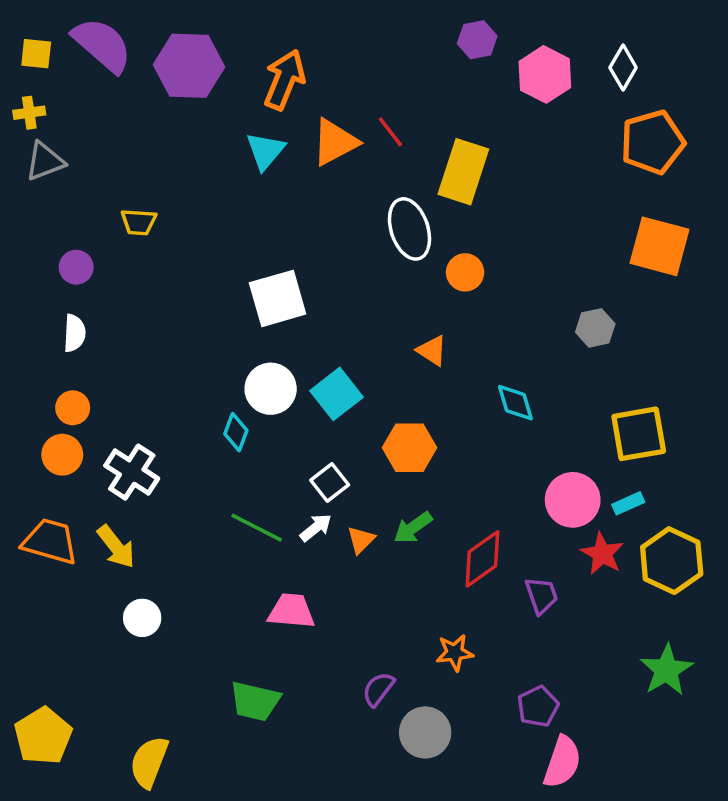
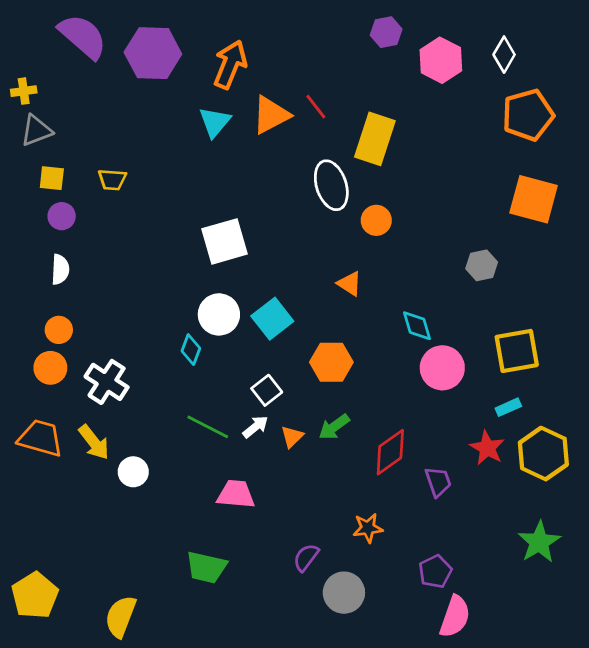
yellow square: (36, 54) -> (52, 178), moved
pink circle: (573, 500) -> (442, 368), moved
white circle: (142, 618) -> (133, 472), moved

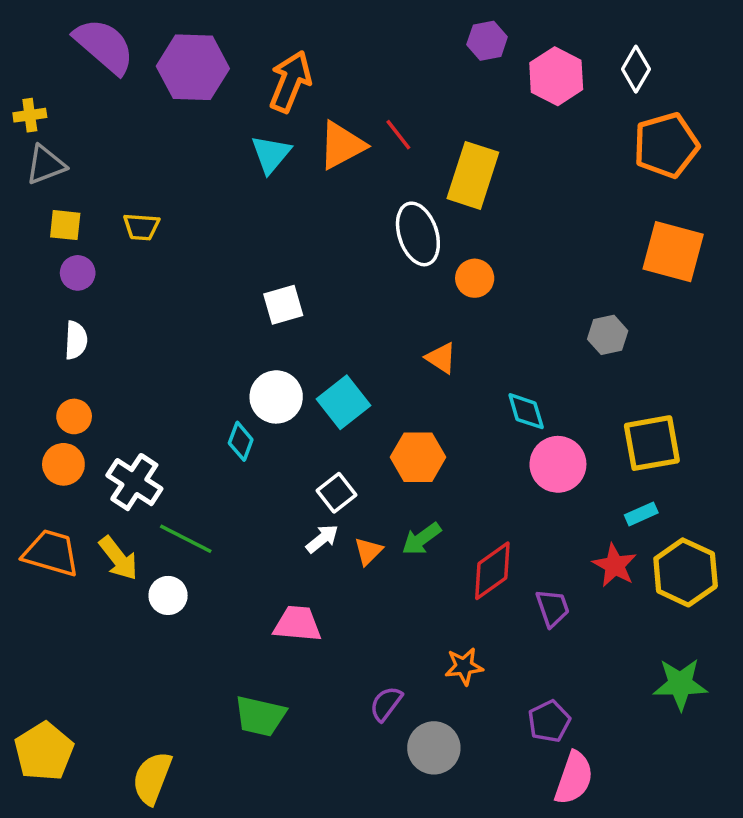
white square: (225, 241) -> (283, 305), size x0.7
green line: (208, 427) -> (186, 539), moved
green star: (539, 542) -> (680, 684), turned 30

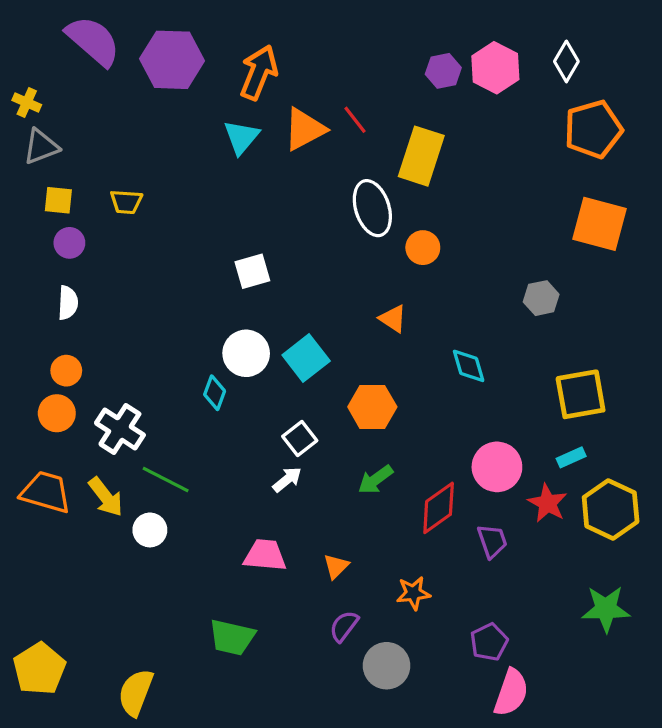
purple hexagon: (487, 41) -> (443, 71), moved
yellow cross: (30, 115) -> (27, 102), turned 32
pink circle: (558, 464) -> (497, 467), moved
orange triangle: (368, 551) -> (336, 566), moved

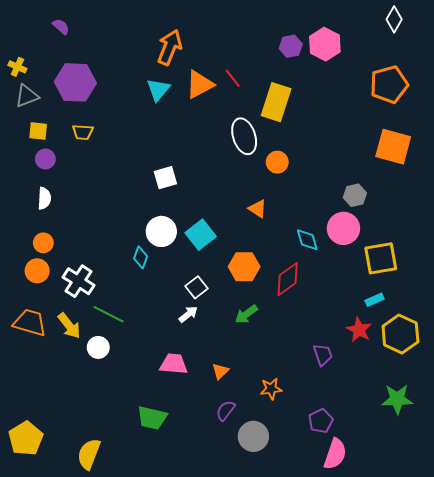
purple semicircle: (93, 41) -> (61, 27), size x0.5
purple hexagon: (172, 60) -> (75, 82), moved
white diamond: (566, 61) -> (394, 19), moved
pink circle: (497, 467) -> (343, 228), moved
red diamond: (439, 508) -> (288, 279), moved

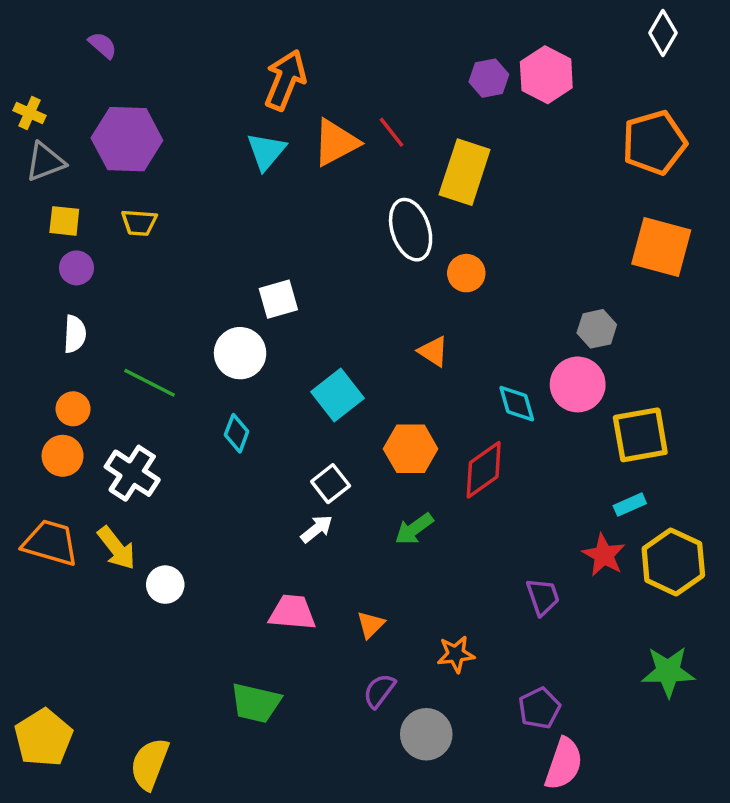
white circle: (161, 231) -> (240, 353), moved
green line: (109, 314) -> (150, 383), moved

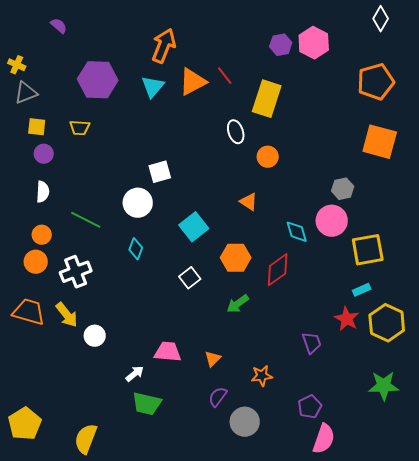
purple hexagon: (127, 139) -> (98, 80), moved
white ellipse: (411, 230) -> (236, 132), size x0.7
white cross: (132, 473) -> (76, 272), turned 36
white arrow: (317, 529) -> (135, 374), moved

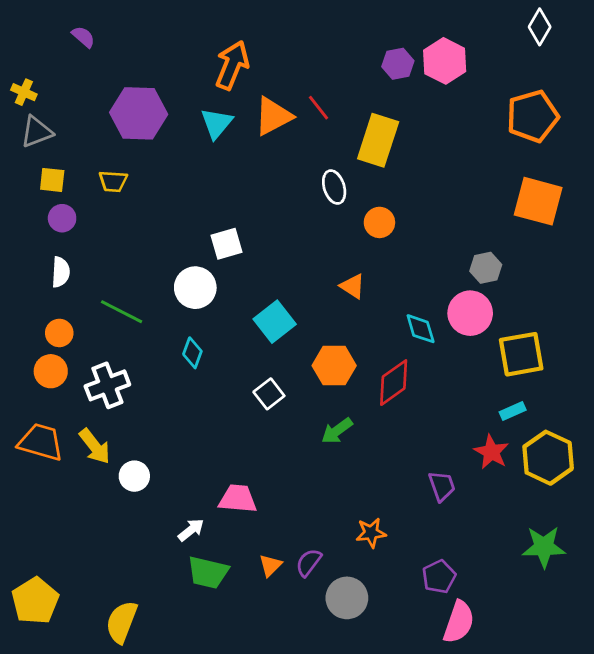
orange triangle: (213, 359) -> (270, 565), moved

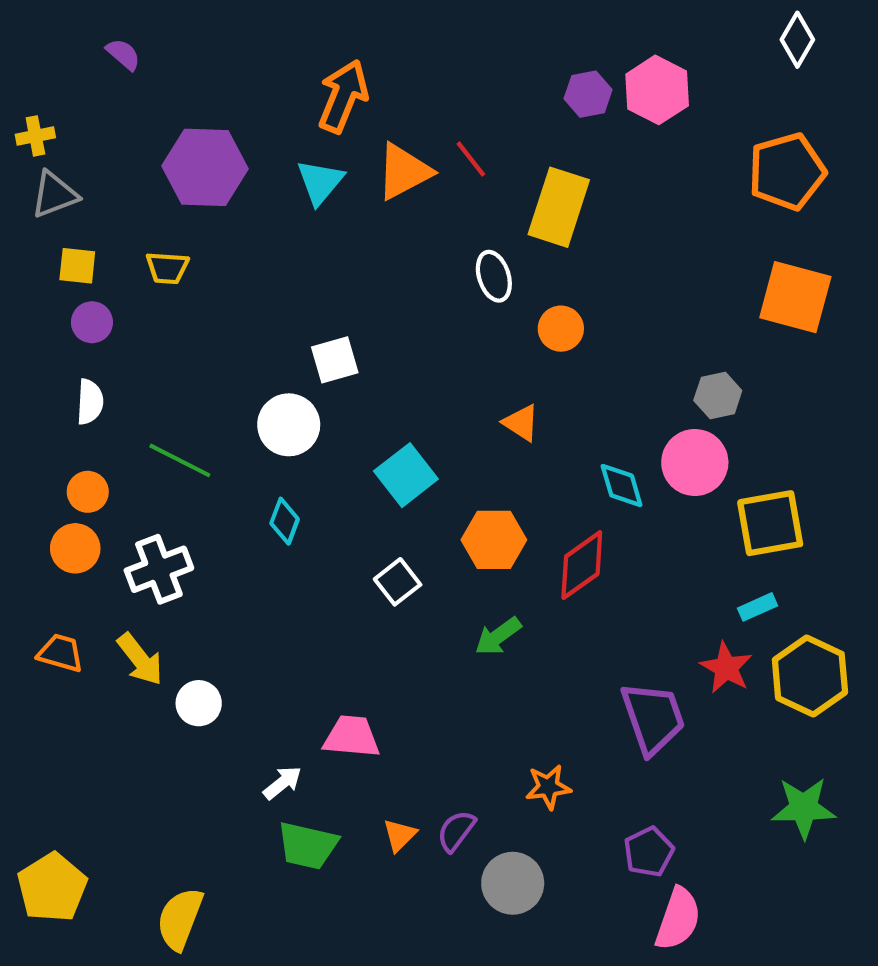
yellow cross: (24, 92) -> (35, 136), turned -35
orange trapezoid: (41, 442) -> (61, 653), size x0.7
purple trapezoid: (442, 486) -> (653, 718), size x1.6

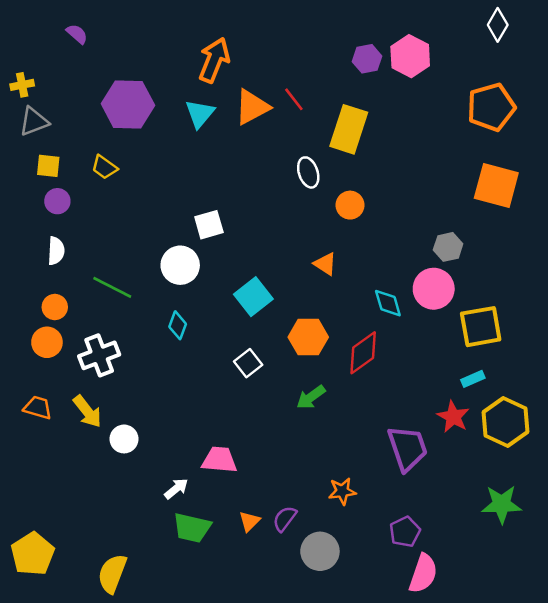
yellow trapezoid: (167, 268) -> (104, 167), turned 32

